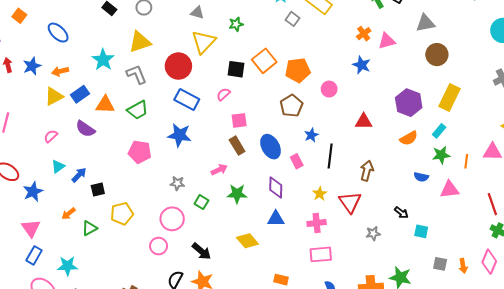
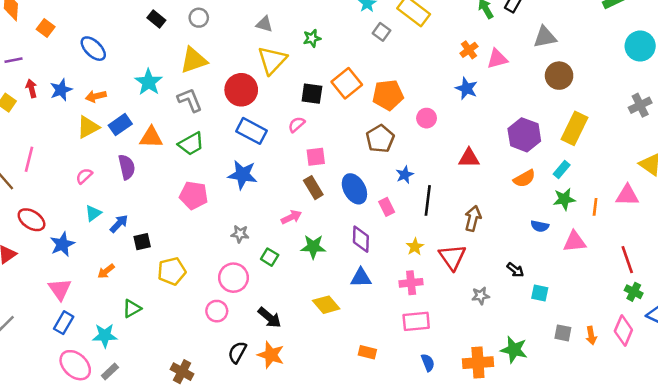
purple semicircle: (85, 129) -> (127, 167), turned -138
green triangle: (89, 228) -> (132, 309), moved

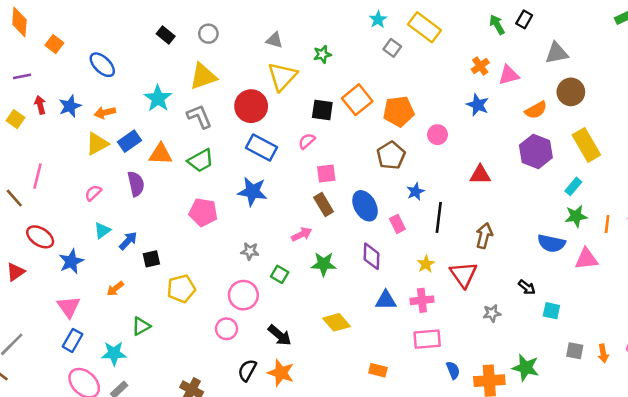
yellow rectangle: (574, 128) -> (586, 145), turned -56
orange semicircle: (524, 179) -> (536, 110), moved
blue semicircle: (540, 226) -> (551, 243), size x1.5
blue triangle: (361, 278) -> (386, 300), moved
blue semicircle: (428, 363) -> (453, 370), moved

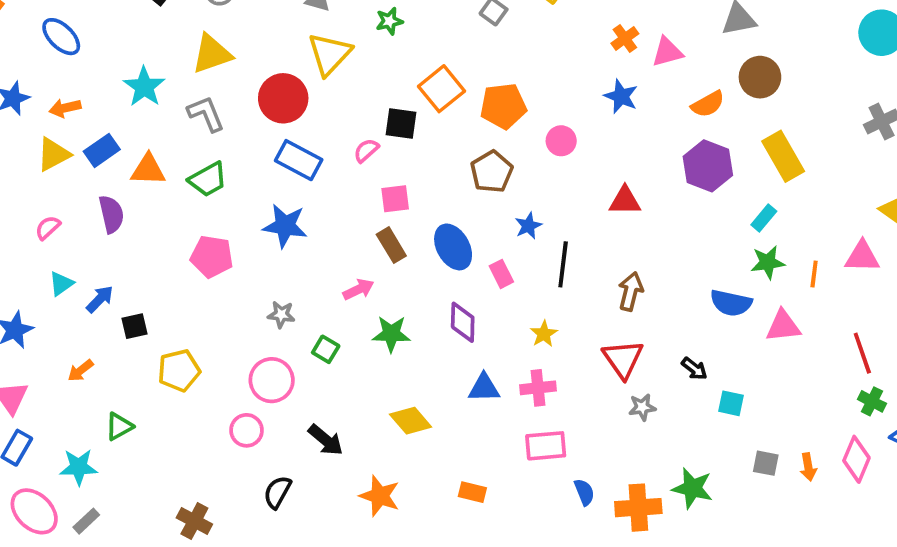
black square: (322, 110) -> (401, 123), moved
red triangle: (463, 274) -> (623, 359), moved
orange star: (281, 373) -> (380, 496), moved

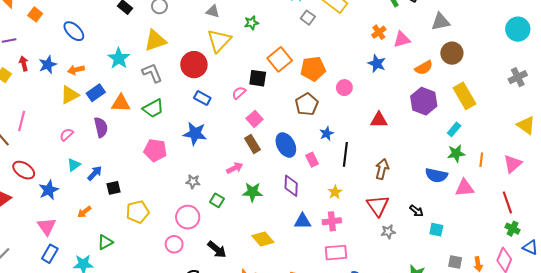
blue rectangle: (299, 160) -> (202, 98), size x0.7
pink square: (395, 199) -> (255, 119), turned -35
pink triangle: (862, 257) -> (513, 164), moved, turned -42

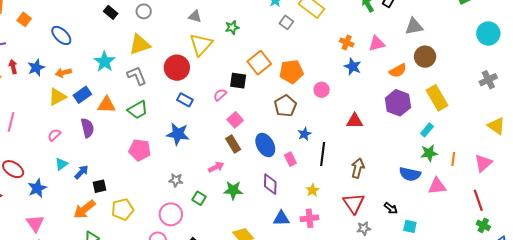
orange cross: (379, 32) -> (347, 43), moved, turned -32
orange arrow: (84, 212) -> (84, 209), moved, size x1.6

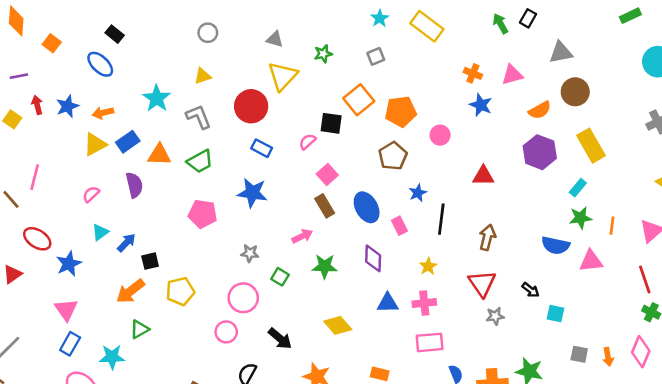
black rectangle: (111, 12) -> (115, 34), moved
gray square: (286, 22) -> (376, 56), moved, turned 32
yellow triangle: (140, 45) -> (203, 76), size x0.6

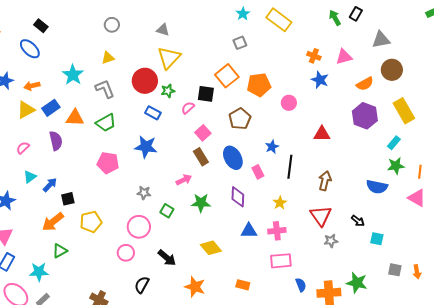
green star: (323, 54) -> (168, 91), moved
brown pentagon: (393, 156) -> (240, 119), moved
pink triangle: (591, 261) -> (417, 198), moved, turned 36

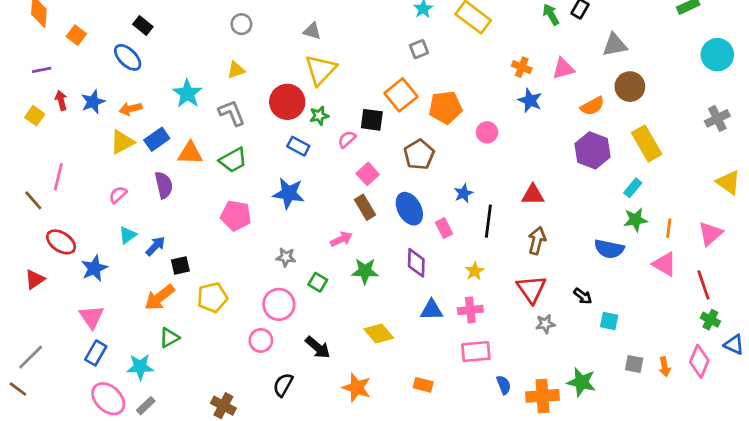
red triangle: (322, 134) -> (533, 195), moved

